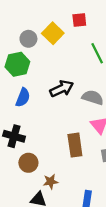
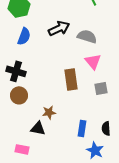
brown circle: (28, 163) -> (19, 95), moved

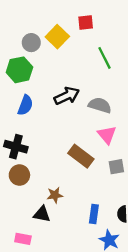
brown rectangle: (71, 79) -> (81, 156), turned -45

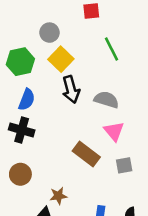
yellow square: (57, 37) -> (61, 59), moved
gray circle: (31, 43) -> (49, 33), moved
black arrow: (67, 96) -> (71, 89), turned 100
black cross: (16, 147) -> (22, 130), moved

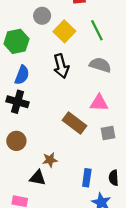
yellow square: (61, 59) -> (64, 31), moved
gray semicircle: (106, 100) -> (100, 65), moved
pink triangle: (114, 131) -> (99, 103), turned -48

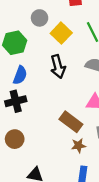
black cross: (18, 102) -> (16, 101), turned -30
brown star: (50, 160) -> (78, 146), moved

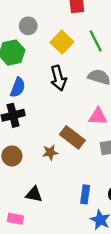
gray circle: (40, 18) -> (28, 26), moved
brown star: (78, 146) -> (50, 152), moved

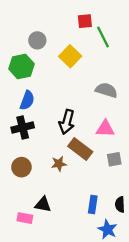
green line: (96, 41) -> (103, 37), moved
black arrow: (58, 78) -> (67, 122), moved, turned 30
pink rectangle: (15, 219) -> (25, 218), moved

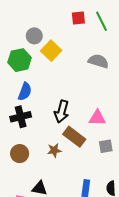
green line: (103, 37) -> (102, 21), moved
yellow square: (70, 56) -> (51, 51), moved
gray semicircle: (106, 90) -> (98, 61), moved

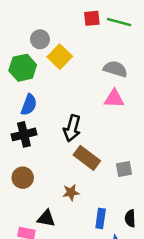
green line: (102, 21) -> (119, 22), turned -48
pink triangle: (97, 118) -> (114, 99), moved
brown star: (54, 150) -> (71, 192), moved

